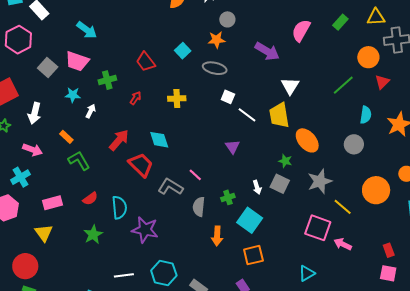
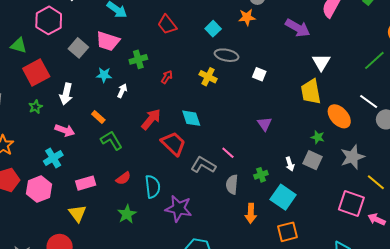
red trapezoid: (146, 62) -> (167, 24), moved
gray ellipse: (215, 68) -> (227, 55), moved
yellow cross: (177, 99) -> (208, 77), turned 30
white line: (247, 115) -> (369, 101), moved

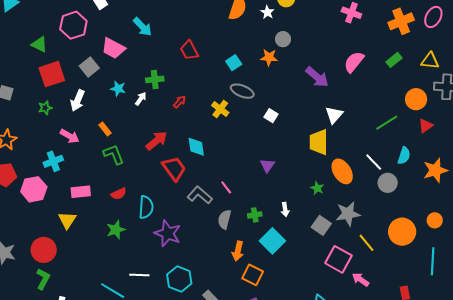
pink trapezoid: (108, 41) -> (113, 48), moved
gray square: (78, 48) -> (89, 67), moved
white arrow: (122, 91) -> (141, 99), moved
gray square: (313, 160) -> (321, 225), moved
orange square: (287, 232) -> (253, 275), moved, turned 30

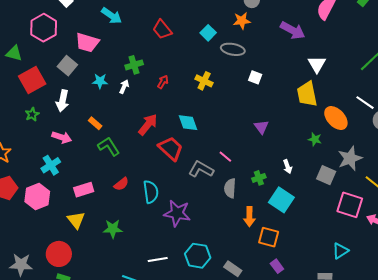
gray ellipse: (242, 91) -> (233, 49), moved
green star: (116, 230) -> (113, 229), moved, turned 30

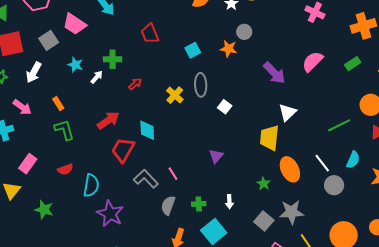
gray ellipse: (233, 49) -> (201, 85), moved, turned 60
red trapezoid: (171, 148) -> (123, 150), turned -120
pink rectangle: (84, 190) -> (28, 164), turned -54

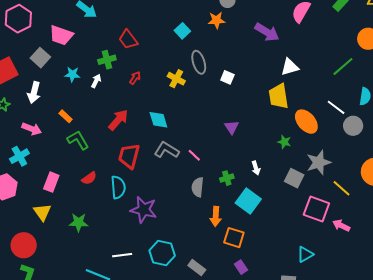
red trapezoid: (150, 34) -> (128, 39), moved
white triangle: (288, 112) -> (290, 67), turned 42
red trapezoid: (123, 150) -> (129, 156), moved
gray L-shape: (146, 179) -> (167, 150), moved

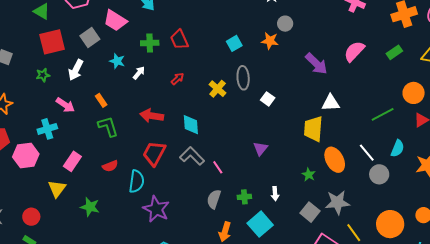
green cross: (107, 60) -> (150, 43), moved
red arrow: (118, 120) -> (152, 116), turned -135
red circle: (24, 245) -> (31, 217), size x0.7

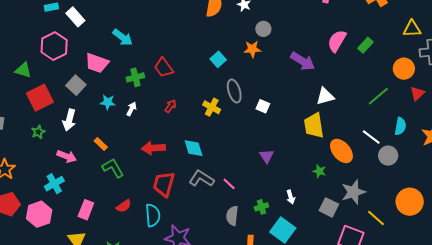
green rectangle: (394, 52) -> (365, 45), moved

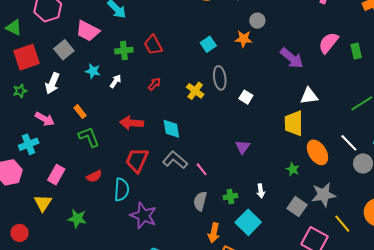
green rectangle: (365, 45) -> (356, 51), turned -63

